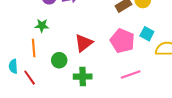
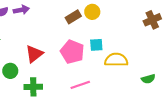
cyan square: (147, 34) -> (96, 45), turned -32

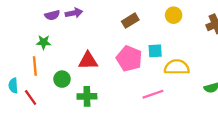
yellow circle: (92, 12) -> (174, 15), moved
red triangle: (34, 54) -> (88, 61), turned 36
pink line: (80, 85) -> (153, 94), moved

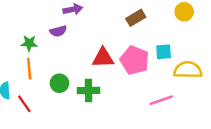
purple semicircle: (52, 15) -> (58, 31), moved
green star: (44, 42) -> (29, 43), moved
red triangle: (88, 61) -> (103, 58), moved
green cross: (87, 96) -> (88, 90), moved

